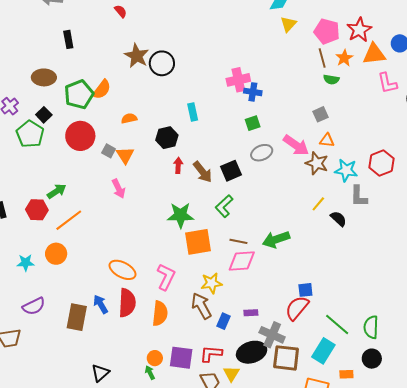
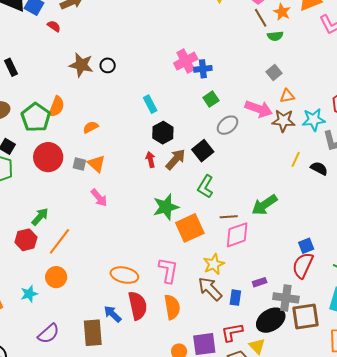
black circle: (162, 63) -> (108, 65), size x0.6
black hexagon: (167, 138) -> (163, 133), moved
brown arrow: (203, 172) -> (176, 159), turned -85

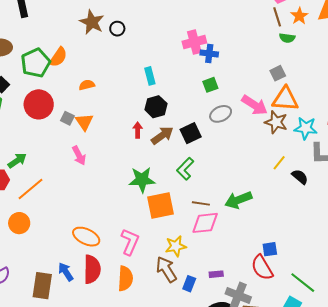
orange triangle: (287, 96) -> (285, 99), size x1.8
red semicircle: (303, 265) -> (262, 268), turned -68

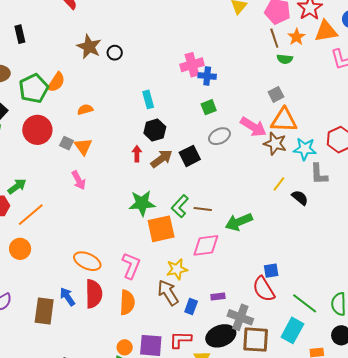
green L-shape: (185, 169) -> (180, 206), moved
brown line: (201, 203) -> (203, 209), moved

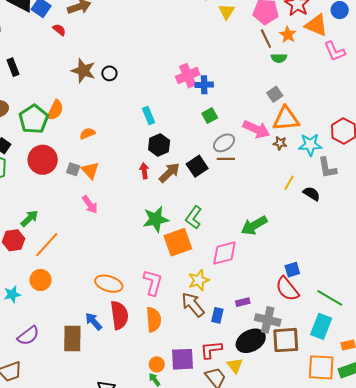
orange triangle: (326, 31) -> (316, 25), turned 40
brown star: (275, 144) -> (280, 143), size x0.6
brown line: (203, 209) -> (226, 159), moved

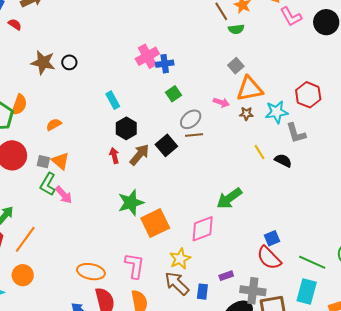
pink arrow: (256, 129) -> (221, 102), size x0.6
yellow line: (289, 183) -> (259, 152), turned -56
green L-shape: (194, 217) -> (48, 184), moved

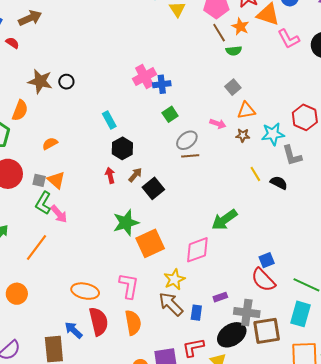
orange triangle: (250, 89) -> (246, 111), size x0.7
orange semicircle: (19, 105) -> (20, 110), moved
black square: (166, 145) -> (153, 188), moved
brown arrow: (139, 155) -> (135, 175), size x0.7
orange line: (25, 239) -> (36, 247), moved

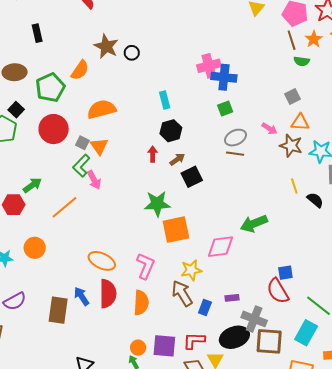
blue cross: (162, 84) -> (224, 77), size x1.4
brown star: (243, 135) -> (291, 146), size x1.6
orange semicircle: (50, 144) -> (102, 109), size x1.8

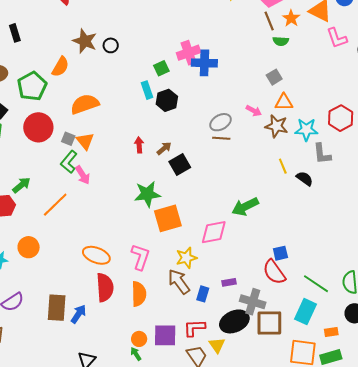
green square: (225, 108) -> (161, 68), moved
black hexagon: (171, 131) -> (167, 100), moved
blue arrow: (81, 296) -> (78, 314), moved, turned 72

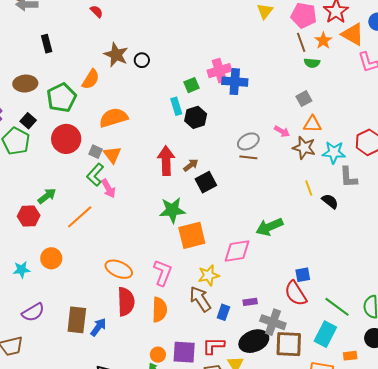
red arrow: (139, 145) -> (166, 161), size x1.8

